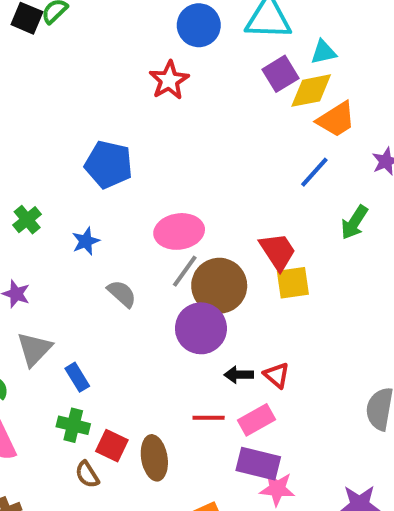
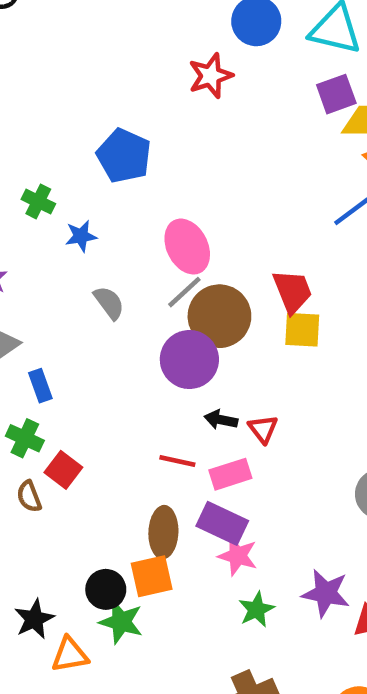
green cross: (27, 220) -> (38, 201), moved, turned -36
pink ellipse: (179, 231) -> (187, 247), turned 60
brown ellipse: (154, 458) -> (163, 532), moved

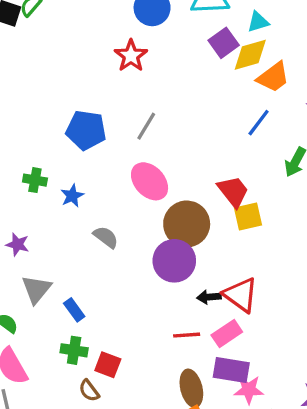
gray line: (184, 292) -> (146, 126), moved
red triangle: (263, 429) -> (241, 295), size x1.6

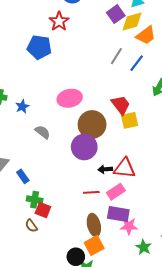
gray line: (146, 126) -> (116, 56), moved
blue pentagon: (86, 130) -> (39, 47), moved
pink ellipse: (150, 181) -> (70, 98), turned -60
red triangle: (241, 295) -> (125, 168), turned -30
green cross: (74, 350) -> (35, 200), moved

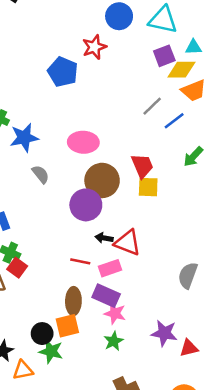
blue star: (22, 107) -> (24, 138), size x1.6
green star: (144, 247) -> (114, 341), moved

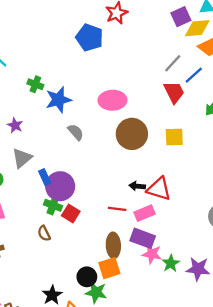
red trapezoid: (142, 166) -> (174, 92), moved
purple circle: (86, 205) -> (60, 186), moved
red square: (17, 268) -> (71, 213), moved
green star: (114, 341) -> (171, 263), moved

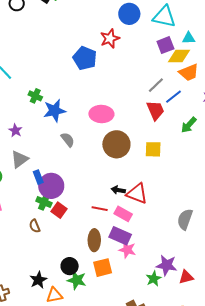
pink rectangle: (144, 213) -> (123, 214), turned 48
green star: (171, 263) -> (154, 279), moved
orange square: (109, 268) -> (103, 268), moved

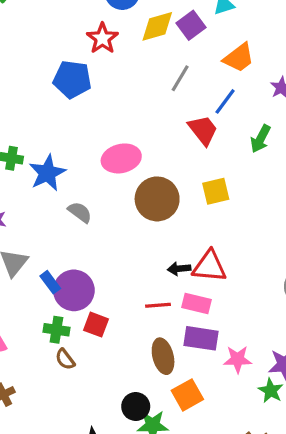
yellow diamond: (179, 56) -> (157, 26), moved
gray line: (156, 85) -> (180, 78), moved
green cross: (44, 202) -> (56, 330), moved
pink star: (127, 250) -> (238, 359), moved

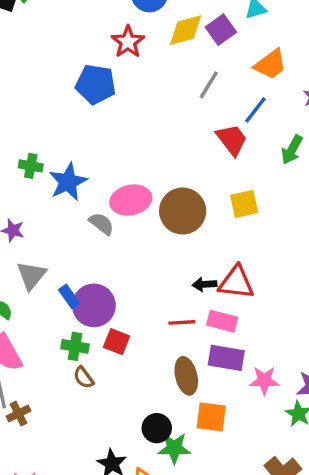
pink ellipse: (121, 158) -> (131, 200), moved
orange square: (187, 395) -> (211, 417), turned 36

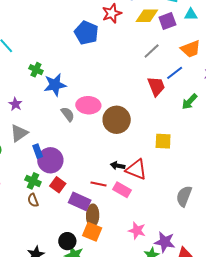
yellow square: (244, 204) -> (163, 141), moved
purple rectangle: (226, 358) -> (80, 201), moved
orange square: (211, 417) -> (92, 232), moved

